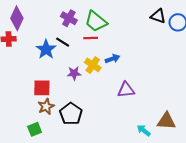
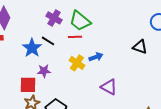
black triangle: (158, 16) -> (140, 47), moved
purple star: (74, 73) -> (44, 71), moved
purple triangle: (126, 90) -> (109, 87), turned 36

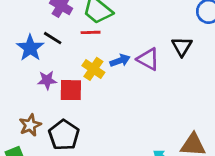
black triangle: (140, 47) -> (182, 47), turned 42
red square: (28, 85) -> (71, 90), moved
purple triangle: (109, 87) -> (148, 59), moved

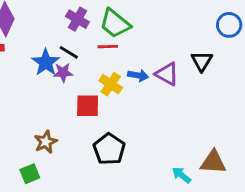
blue arrow: (120, 61) -> (138, 75), turned 30
purple star: (47, 80) -> (63, 73), moved
black pentagon: (64, 135) -> (109, 149), moved

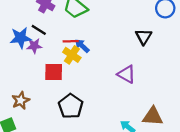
red line: (108, 47) -> (71, 41), moved
blue star: (46, 62) -> (21, 38), turned 30
purple triangle: (167, 74) -> (127, 74), moved
blue arrow: (138, 75) -> (82, 46), moved, turned -147

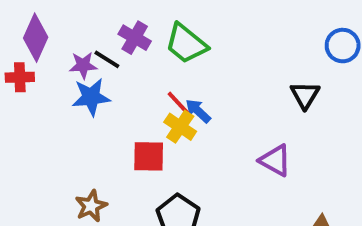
black line: (39, 30) -> (107, 59), moved
red line: (71, 41) -> (178, 103), turned 49
purple star: (34, 46) -> (83, 65), moved

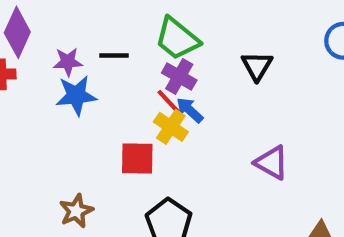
purple cross: (135, 38) -> (179, 76), moved
black line: (107, 59) -> (114, 55), moved, turned -32
black triangle: (305, 95) -> (257, 66), moved

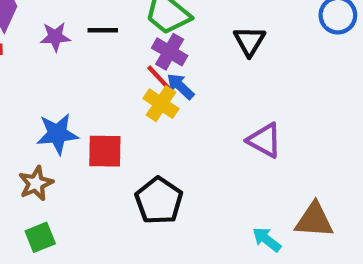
blue star: (76, 95) -> (57, 134), moved
red square: (137, 158) -> (105, 151), moved
brown star: (76, 211) -> (36, 183), moved

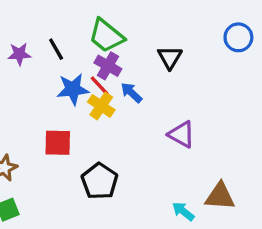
black line: (103, 30) -> (56, 49), turned 60
blue arrow: (180, 86) -> (131, 93), moved
blue star: (57, 134) -> (73, 89), moved

